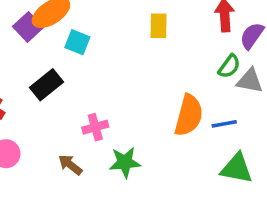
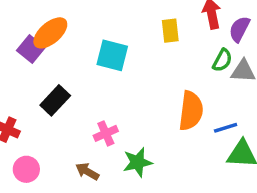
yellow rectangle: (159, 26) -> (170, 31), moved
cyan square: (77, 42) -> (112, 55), moved, size x1.4
blue line: (224, 124) -> (226, 128), moved

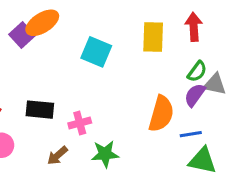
purple semicircle: (239, 29) -> (195, 95), moved
yellow rectangle: (170, 31) -> (153, 37), size x1.4
black rectangle: (55, 100) -> (40, 110), moved, turned 44
brown arrow: (87, 171) -> (57, 156), turned -80

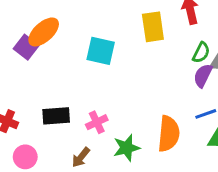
orange semicircle: (161, 114) -> (169, 134), moved

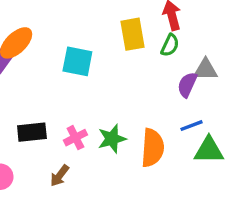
green semicircle: (201, 53) -> (170, 45), moved
green star: (126, 148) -> (112, 139), moved

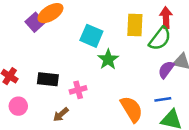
green semicircle: (170, 45) -> (160, 39), size x1.5
green star: (112, 139) -> (108, 59), moved, turned -30
orange semicircle: (152, 148) -> (131, 109), turned -48

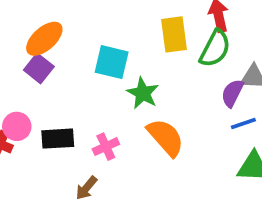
purple square: (35, 22) -> (39, 68), moved
blue line: (163, 99) -> (243, 124), moved
pink circle: (18, 106) -> (17, 126), moved
orange semicircle: (131, 109) -> (166, 137), moved

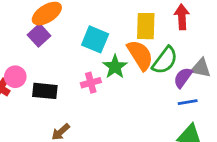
green semicircle: (215, 48) -> (165, 60), moved
orange semicircle: (166, 137) -> (140, 55), moved
pink cross: (106, 147) -> (91, 83), moved

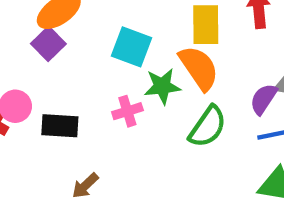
green semicircle: (165, 60) -> (208, 127), moved
green star: (115, 67) -> (162, 86), turned 30

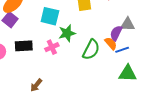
orange semicircle: (199, 68) -> (111, 43), moved, size x0.6
black rectangle: (60, 126) -> (24, 46), moved

